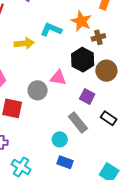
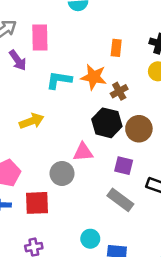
cyan L-shape: (51, 30) -> (59, 80), moved
cyan circle: (60, 139) -> (90, 239), moved

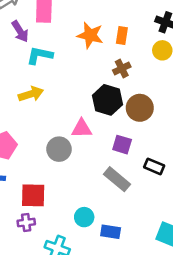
orange rectangle: (116, 48) -> (122, 35), moved
orange star: (94, 77) -> (90, 35), moved
cyan L-shape: (59, 80) -> (40, 55), moved
red square: (37, 203) -> (33, 195), moved

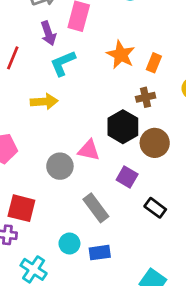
cyan L-shape: (40, 55) -> (63, 63), turned -48
gray rectangle: (117, 179) -> (96, 208), moved
blue rectangle: (111, 232) -> (100, 253), moved, turned -30

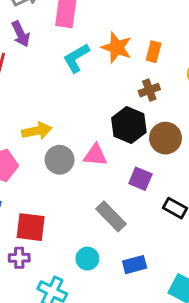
purple arrow: (48, 33) -> (21, 34), moved
cyan L-shape: (63, 63) -> (76, 58), moved
yellow arrow: (44, 102) -> (37, 131), moved
gray circle: (60, 166) -> (60, 160), moved
blue rectangle: (100, 253) -> (135, 265), moved

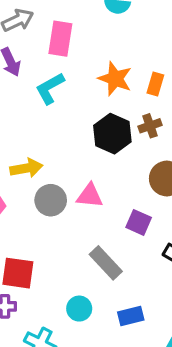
cyan L-shape: (76, 58) -> (50, 88), moved
black hexagon: (129, 125) -> (112, 134), moved

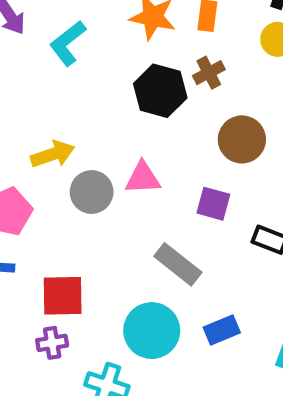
cyan circle: (79, 309) -> (152, 331), size x1.6

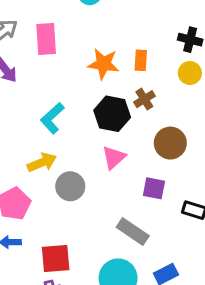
cyan L-shape: (68, 43) -> (52, 118), moved
pink triangle: (143, 178) -> (114, 157), moved, turned -35

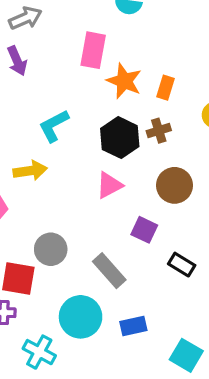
pink rectangle: (46, 39) -> (93, 50), moved
gray circle: (70, 186) -> (51, 249), moved

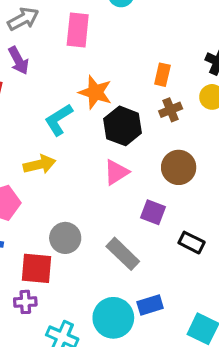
pink rectangle: (93, 50) -> (78, 30), moved
orange star: (124, 81) -> (95, 92), moved
brown cross: (159, 131) -> (171, 110), moved
cyan circle: (81, 317) -> (113, 318), moved

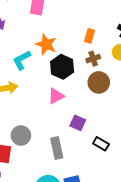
brown circle: (179, 167) -> (99, 82), moved
gray rectangle: (123, 254) -> (57, 148), turned 30

